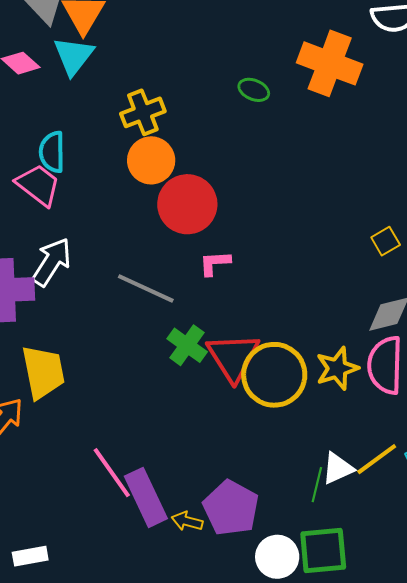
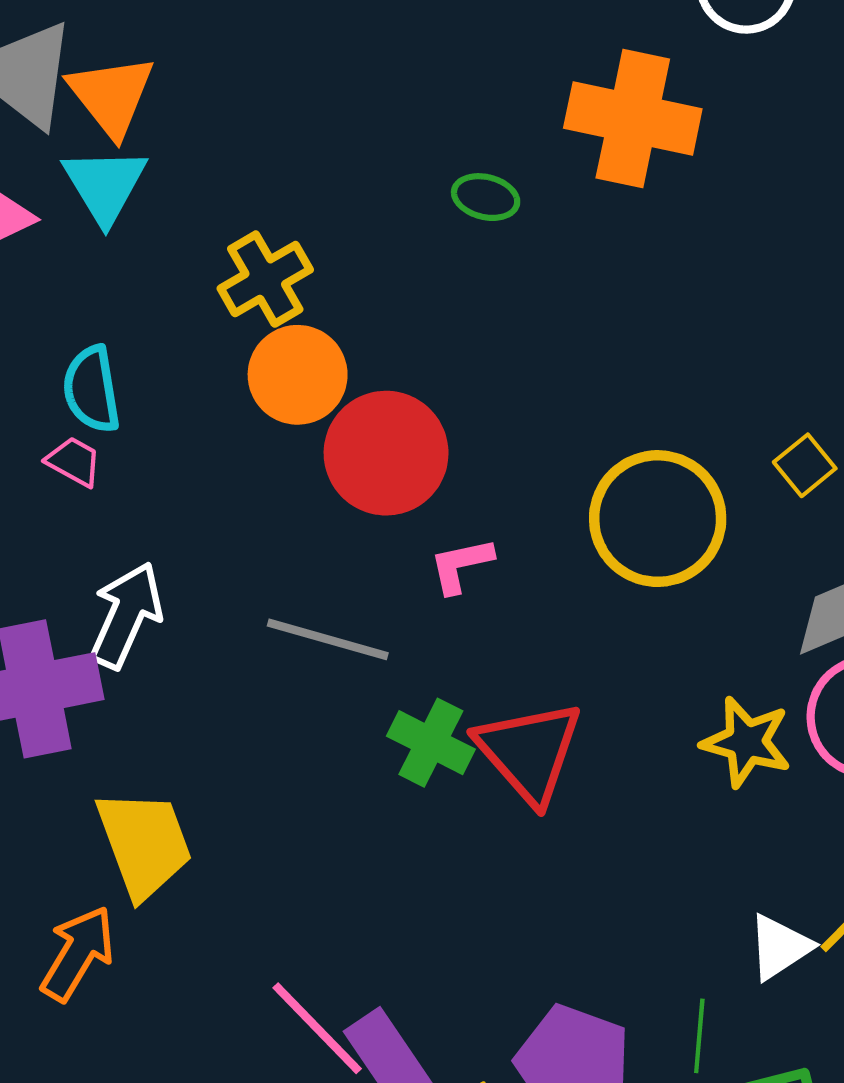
pink trapezoid: (38, 185) -> (74, 462), size x0.6
yellow star: (337, 368) -> (746, 742), turned -30
yellow circle: (274, 375) -> (658, 519), moved
green line: (317, 485) -> (699, 1036), moved

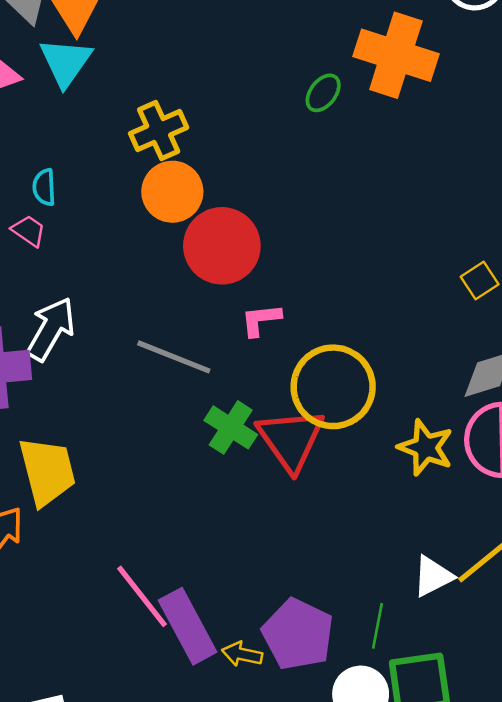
green ellipse: (486, 197) -> (323, 93), moved, turned -72
cyan semicircle: (92, 389) -> (44, 187), size x0.7
yellow circle: (658, 519) -> (333, 387), moved

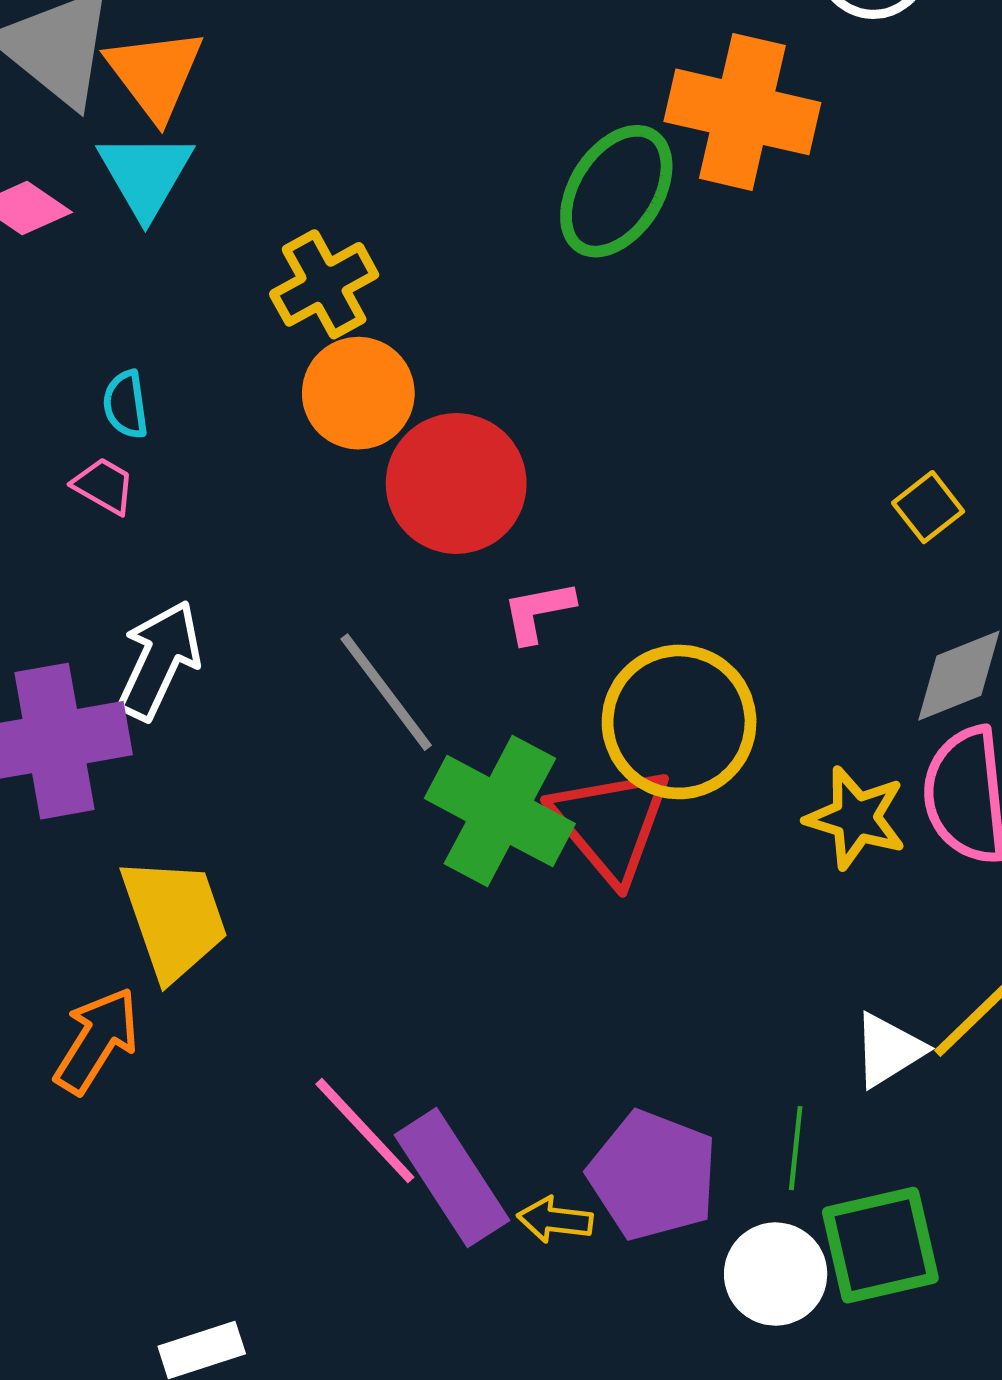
green ellipse: (323, 93) -> (616, 191), size x1.8
gray line: (174, 357) -> (386, 692), turned 36
green cross: (231, 427) -> (500, 811), size x1.5

